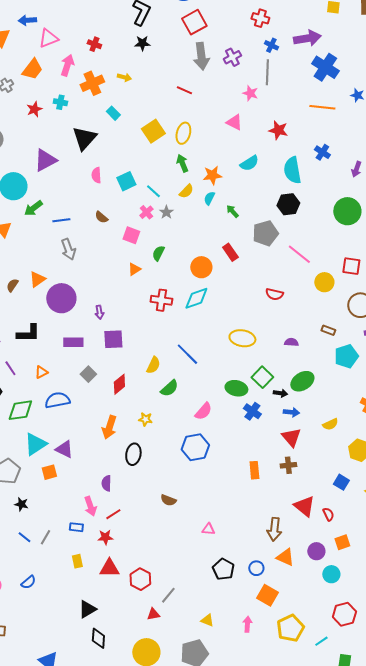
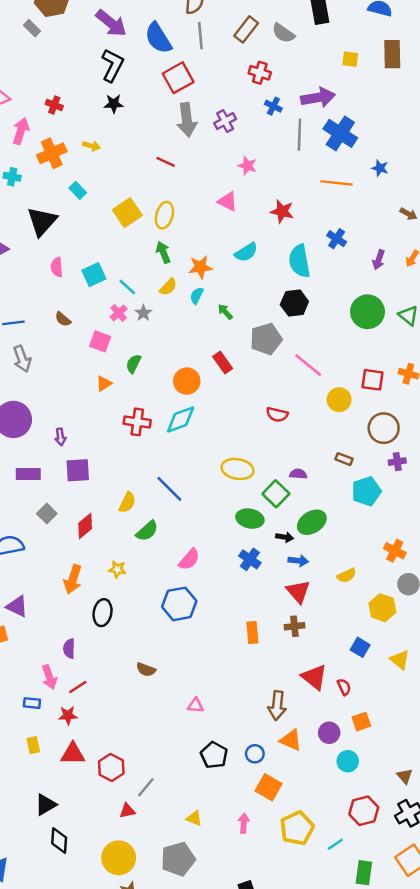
gray line: (267, 72) -> (299, 135), moved
green square: (262, 377) -> (276, 494), moved
green ellipse: (236, 388) -> (250, 519), moved

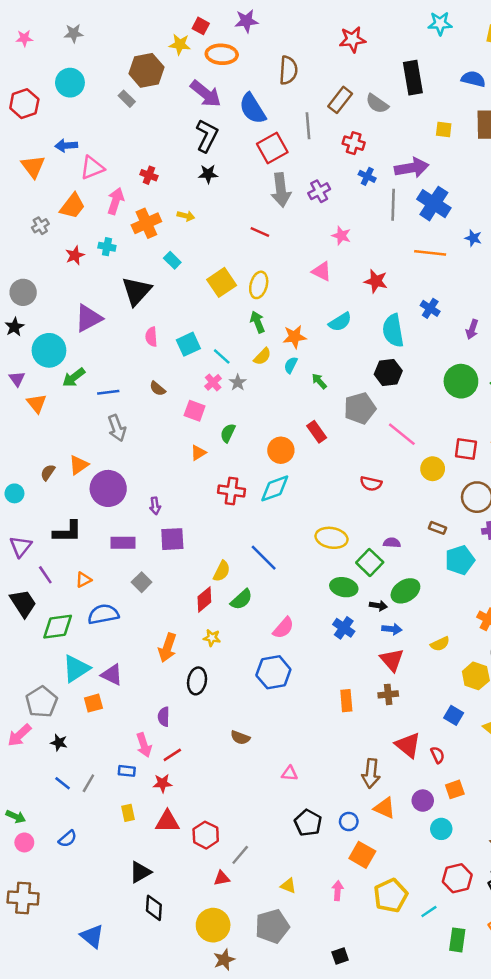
gray line: (200, 36) -> (308, 126), moved
red diamond: (85, 526) -> (204, 599), moved

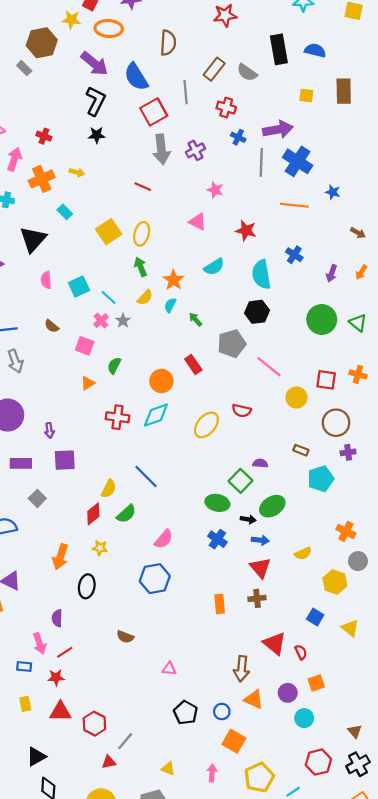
blue semicircle: (473, 79) -> (315, 50), moved
orange star: (294, 337) -> (173, 280), turned -30
yellow ellipse: (331, 538) -> (206, 425), moved, turned -60

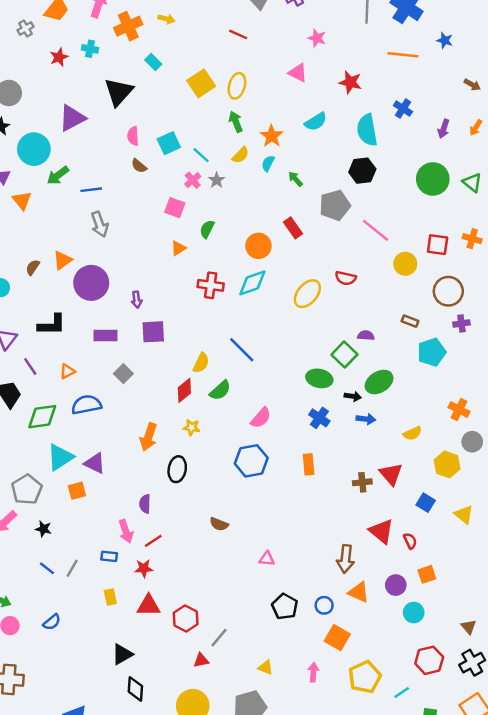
brown semicircle: (52, 326) -> (139, 166), moved
red triangle: (260, 568) -> (391, 474), moved
orange rectangle: (220, 604) -> (309, 464), moved

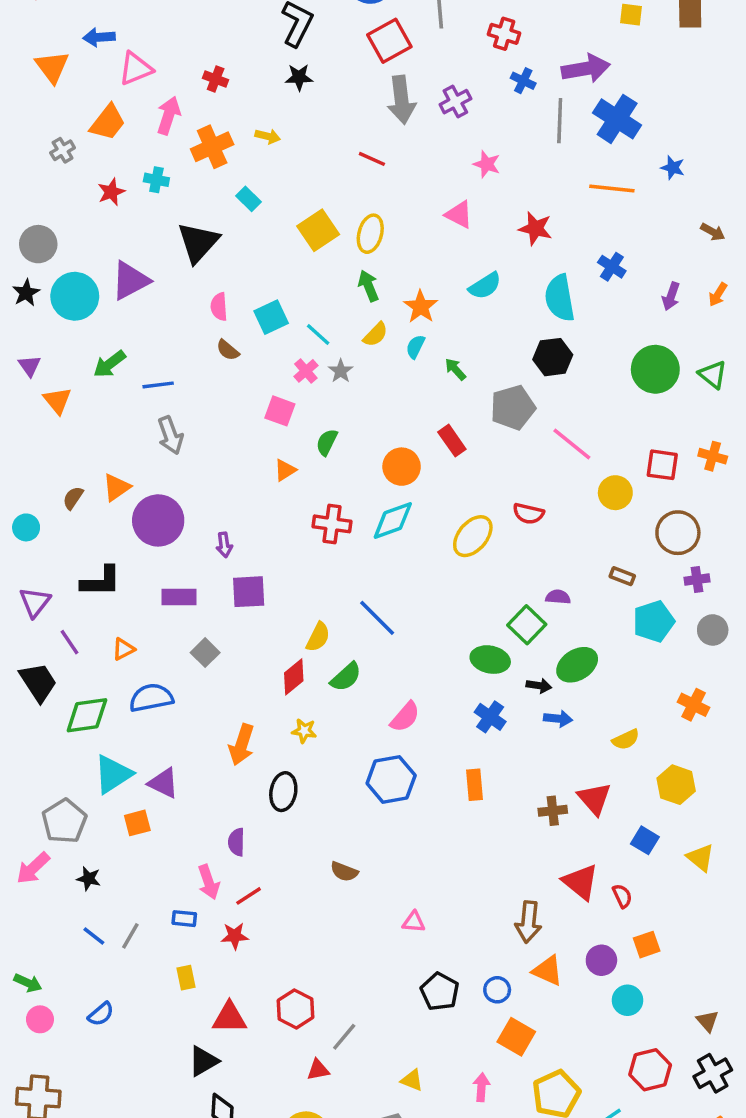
cyan circle: (34, 149) -> (75, 296), moved
gray circle: (472, 442) -> (713, 630), moved
red triangle: (149, 605) -> (229, 1018), moved

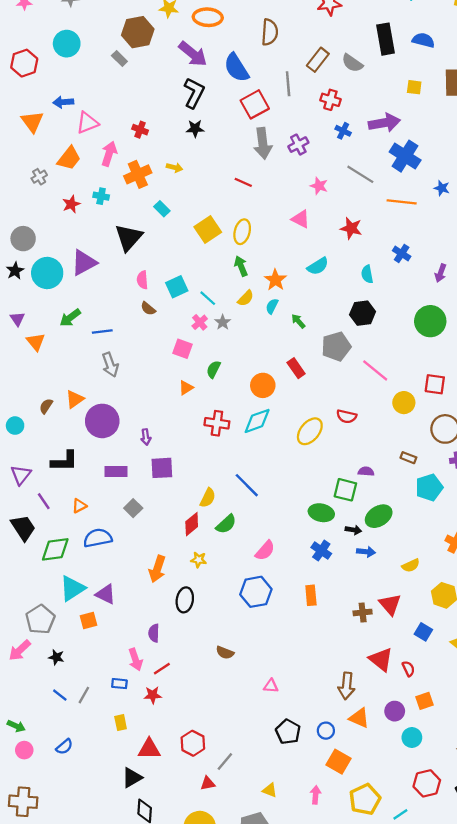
gray line: (560, 121) -> (360, 174), moved, turned -60
cyan semicircle: (560, 298) -> (367, 274), size x0.6
green square: (527, 625) -> (345, 490), turned -30

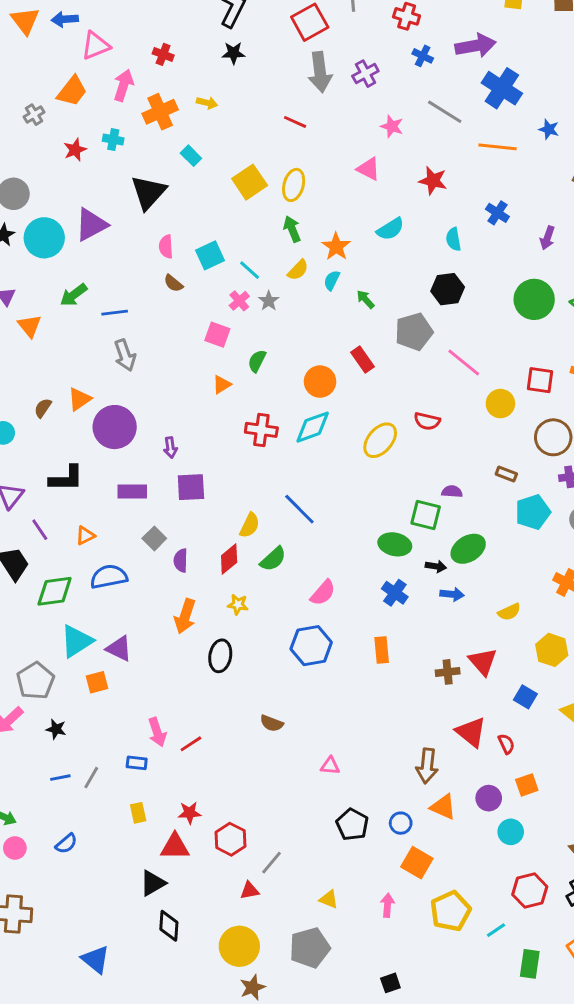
orange triangle: (32, 122) -> (25, 21), moved
purple semicircle: (154, 633) -> (181, 560), moved
blue line: (60, 695) -> (60, 778), turned -49
red star: (153, 695) -> (189, 813), moved

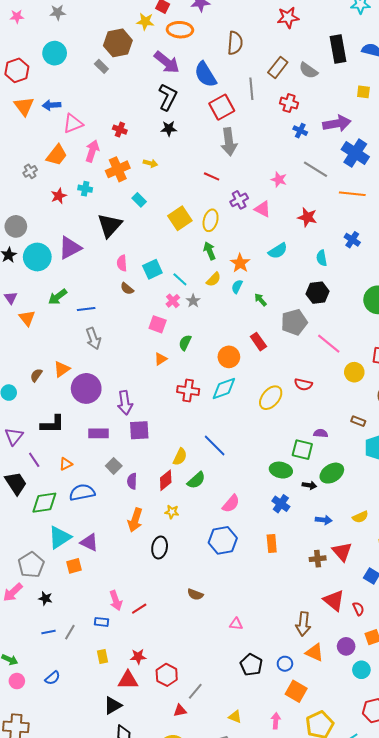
purple cross: (365, 74) -> (239, 200), moved
purple arrow: (170, 448) -> (125, 403), size x1.6
blue arrow: (452, 594) -> (324, 520), moved

